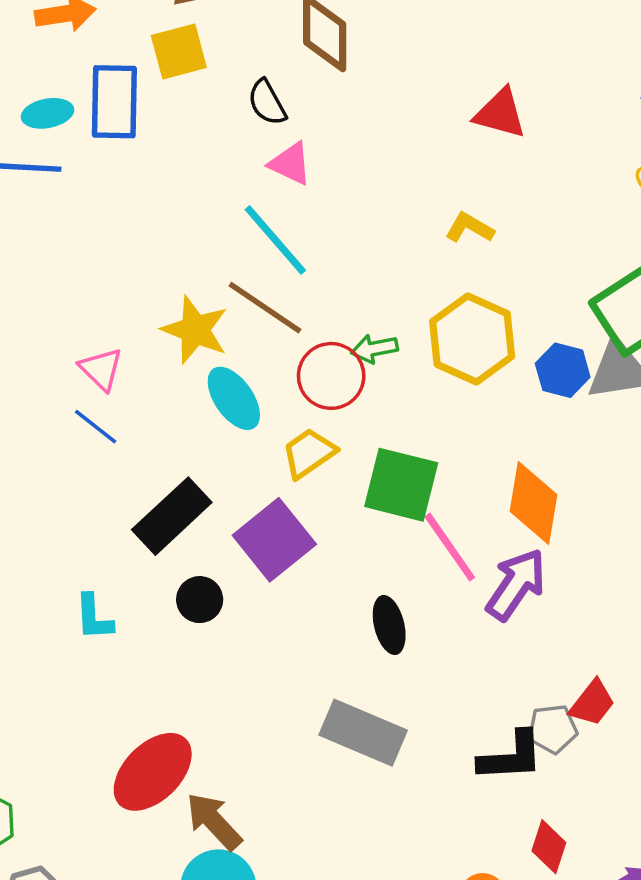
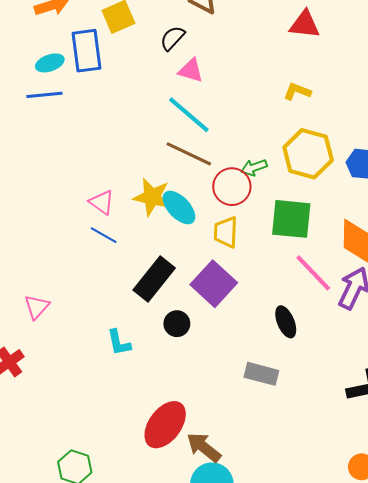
black semicircle: (267, 103) -> (172, 38), turned 80
yellow star: (195, 330) -> (152, 197), moved
yellow trapezoid: (309, 453) -> (226, 232), turned -44
green square: (401, 485) -> (291, 219), moved
gray rectangle: (363, 733) -> (261, 374), moved, size x0.7

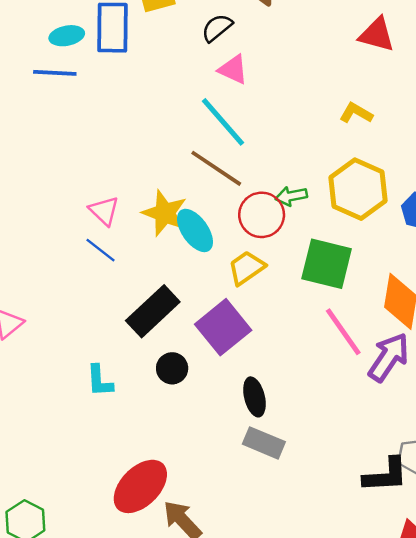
yellow trapezoid: (226, 232) -> (246, 268), turned 44
black ellipse: (286, 322) -> (254, 397), moved

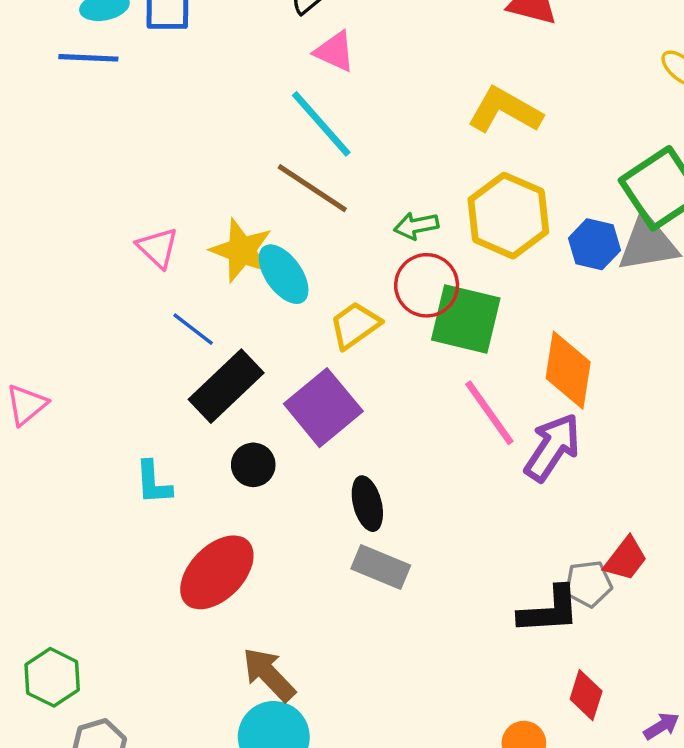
yellow L-shape: (356, 113) -> (505, 110), size x1.6
red circle: (262, 215) -> (427, 285), moved
blue line: (101, 250) -> (193, 329), moved
red ellipse: (140, 486) -> (217, 572), moved

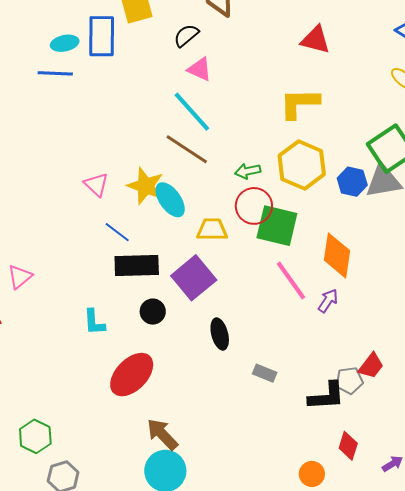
yellow L-shape: (505, 110) -> (299, 103), turned -30
yellow trapezoid: (355, 325) -> (212, 230), turned 36
black rectangle: (226, 386) -> (137, 265), turned 42
purple arrow: (552, 447) -> (328, 301), size x0.6
gray rectangle: (381, 567) -> (265, 373), moved, size x0.7

